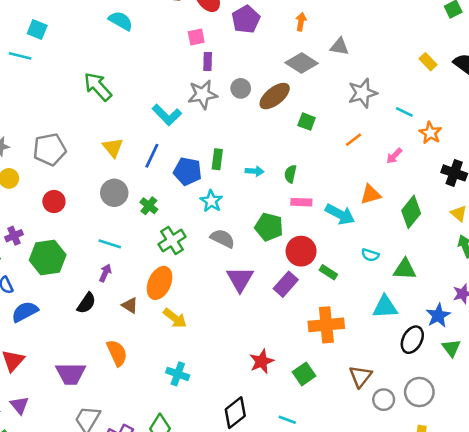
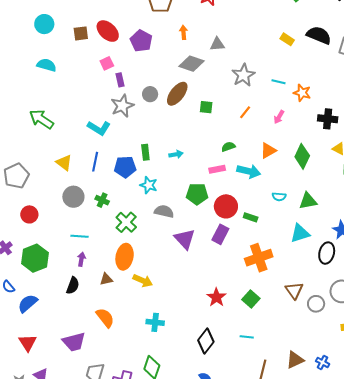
green semicircle: (290, 174) -> (228, 147), moved, turned 72
brown triangle: (130, 305) -> (106, 279), turned -32

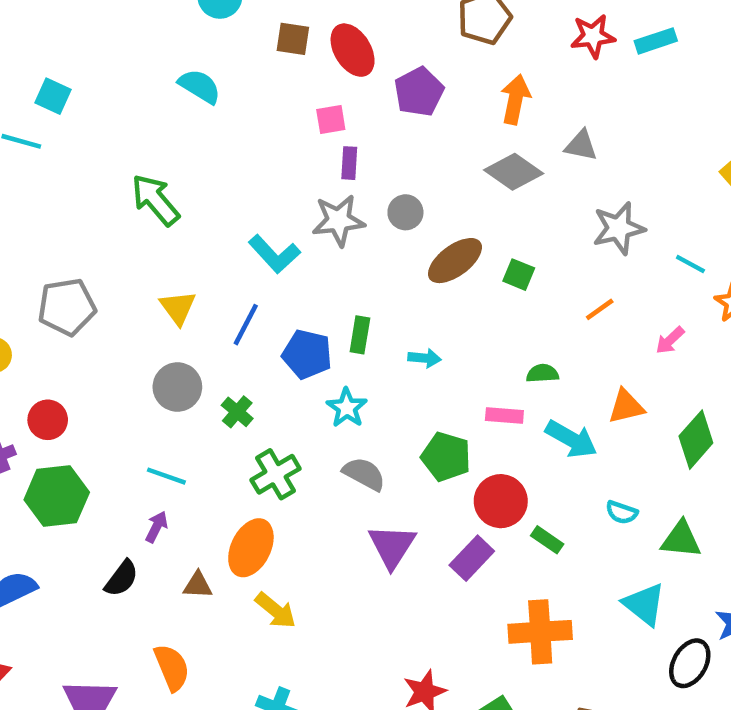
orange arrow: (183, 32) -> (515, 99), size x1.5
brown ellipse: (177, 94) -> (455, 261), moved
red circle: (29, 214) -> (48, 420), moved
cyan triangle: (300, 233) -> (644, 604), turned 40

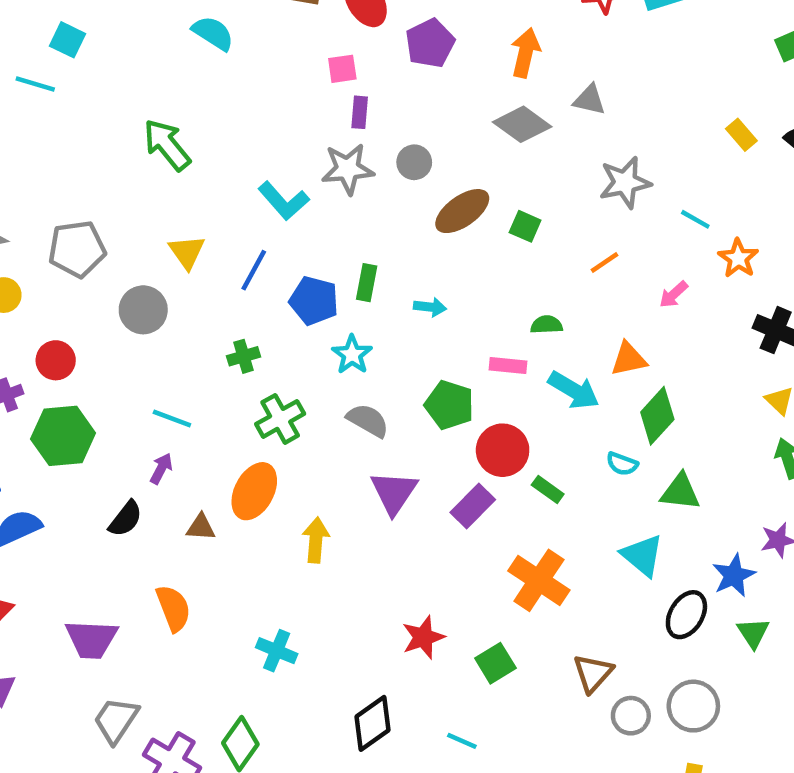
gray circle: (177, 387) -> (143, 310), moved
green cross: (237, 412) -> (244, 356), turned 32
green diamond: (696, 440) -> (657, 416), moved
yellow arrow: (276, 610) -> (316, 540), moved, turned -126
orange cross: (540, 632) -> (539, 580), turned 36

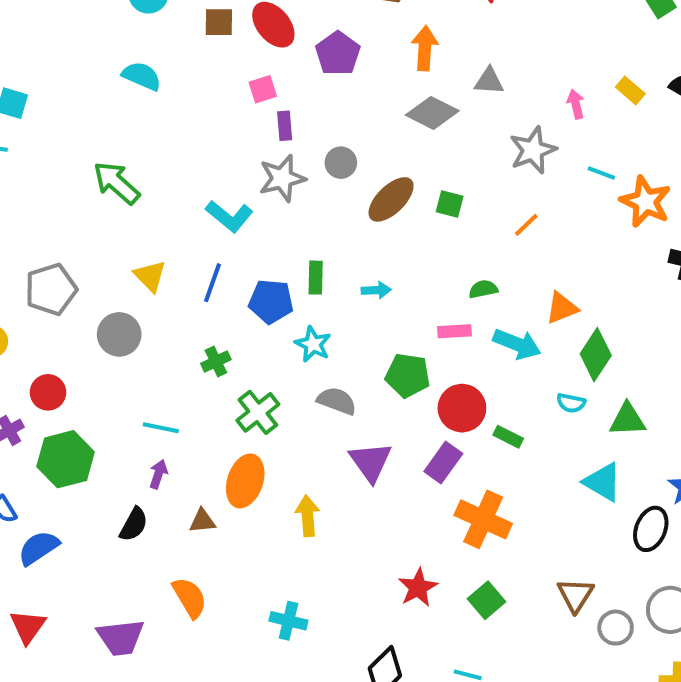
orange star: (738, 258) -> (646, 202), size x1.4
pink arrow: (673, 295) -> (576, 104), moved, turned 128
orange cross: (539, 580) -> (483, 519), moved

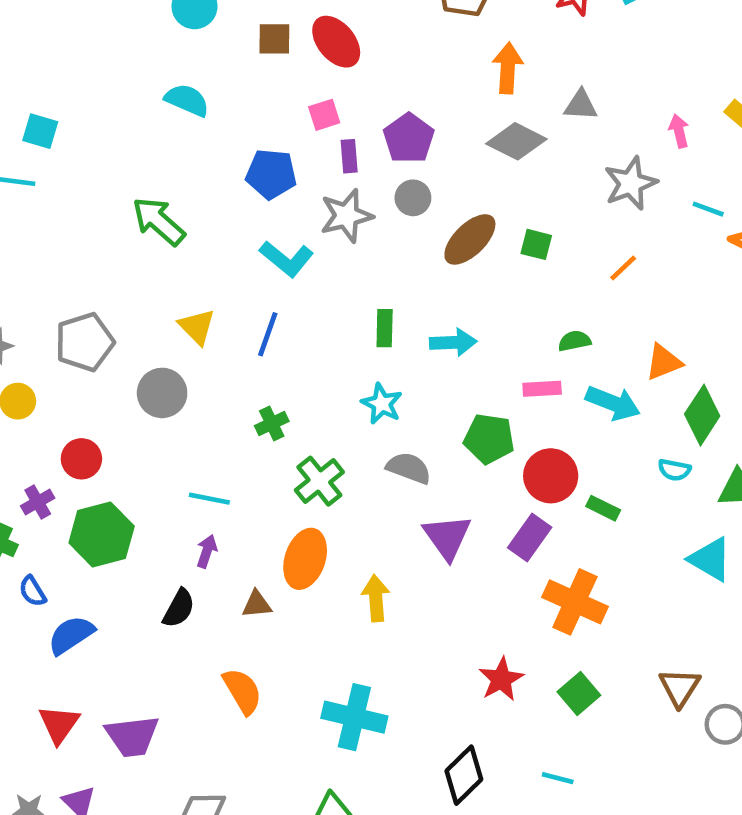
purple pentagon: (338, 54) -> (409, 138), moved
cyan arrow: (376, 290) -> (453, 342), size x1.4
blue pentagon: (271, 301) -> (271, 174), moved
cyan cross: (288, 621) -> (354, 717), size x1.5
purple trapezoid: (121, 637) -> (132, 736), moved

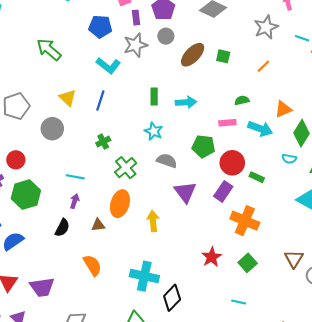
black diamond: (464, 775) -> (172, 298), moved

